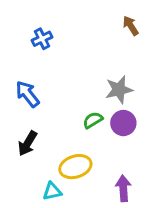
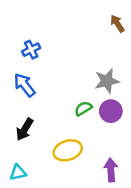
blue cross: (42, 39) -> (31, 50), moved
cyan triangle: (52, 191) -> (18, 173), moved

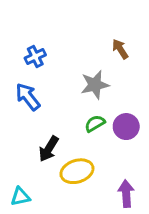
brown arrow: (117, 24) -> (120, 49), moved
gray star: (107, 81) -> (95, 85), moved
black arrow: (25, 129) -> (49, 149), moved

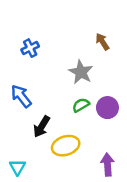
gray star: (95, 85) -> (81, 72), turned -30
blue arrow: (28, 97) -> (21, 96), moved
cyan triangle: (20, 197) -> (17, 167), turned -48

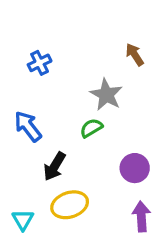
green semicircle: (81, 105) -> (91, 128), moved
purple circle: (107, 108) -> (135, 168), moved
yellow ellipse: (66, 146) -> (70, 205), moved

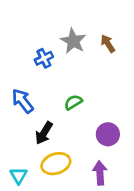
blue cross: (40, 63) -> (44, 58), moved
gray star: (106, 95) -> (73, 41), moved
purple arrow: (141, 216) -> (100, 173), moved

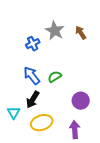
blue arrow: (23, 101) -> (32, 76), moved
cyan triangle: (19, 176) -> (14, 113), moved

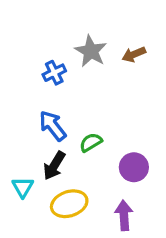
brown arrow: (81, 33) -> (134, 54), turned -80
green semicircle: (55, 77) -> (91, 142), moved

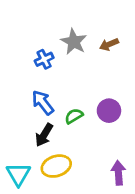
purple circle: (134, 167) -> (109, 111), moved
cyan triangle: (23, 187) -> (18, 174), moved, size x1.4
purple arrow: (124, 215) -> (118, 173), moved

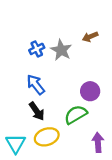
gray star: (74, 42) -> (61, 50), moved
green semicircle: (74, 116) -> (76, 115), moved, size x1.5
black arrow: (44, 135) -> (37, 111), turned -66

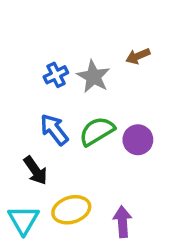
black arrow: (37, 111) -> (35, 170), moved
green semicircle: (76, 115) -> (97, 131), moved
purple arrow: (98, 142) -> (123, 222), moved

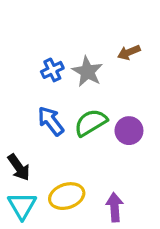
black arrow: (35, 170) -> (19, 167), moved

